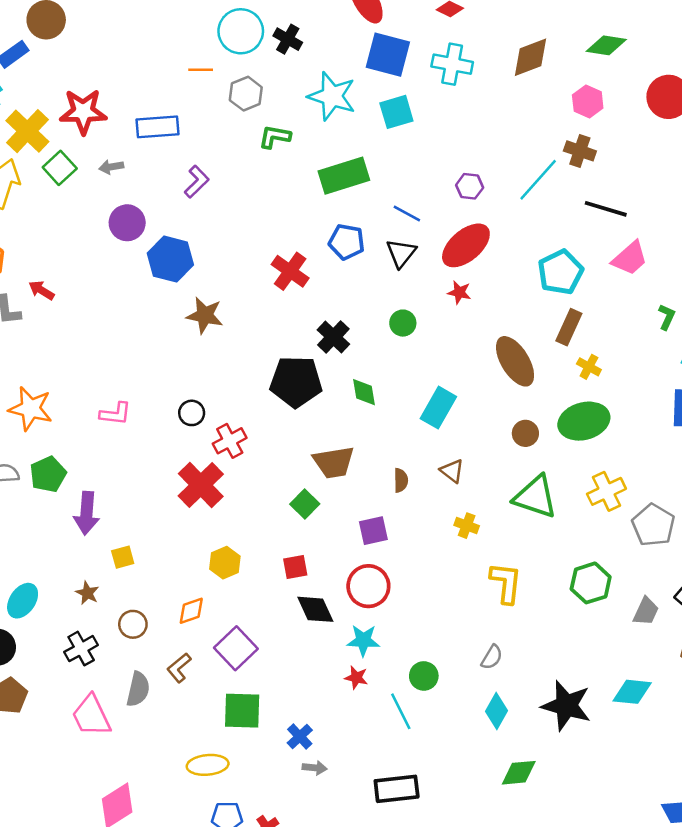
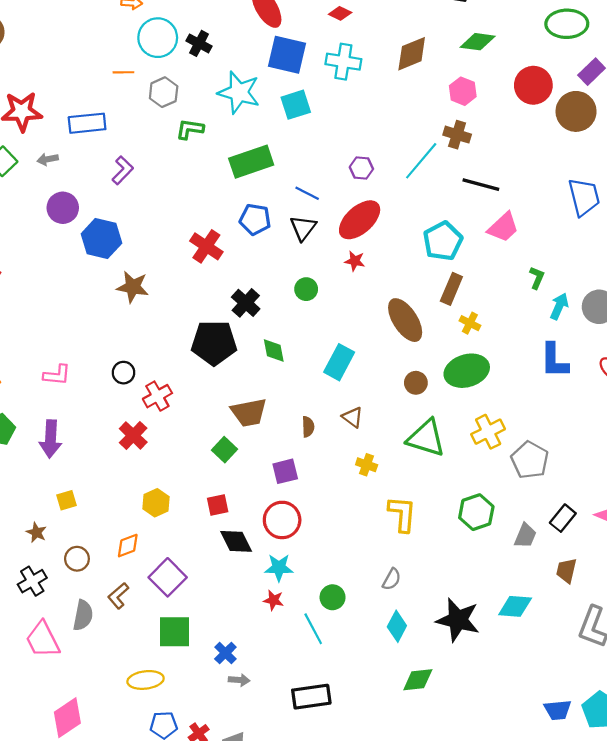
red cross: (201, 485) -> (133, 435), size x0.7
purple arrow: (86, 513) -> (51, 439), moved

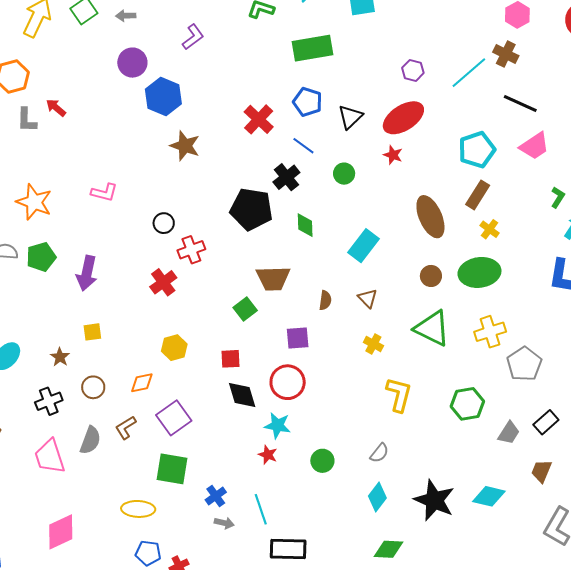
blue line: (307, 193) -> (303, 146), moved
pink L-shape: (57, 375) -> (104, 192), moved
cyan line: (313, 629) -> (261, 509), moved

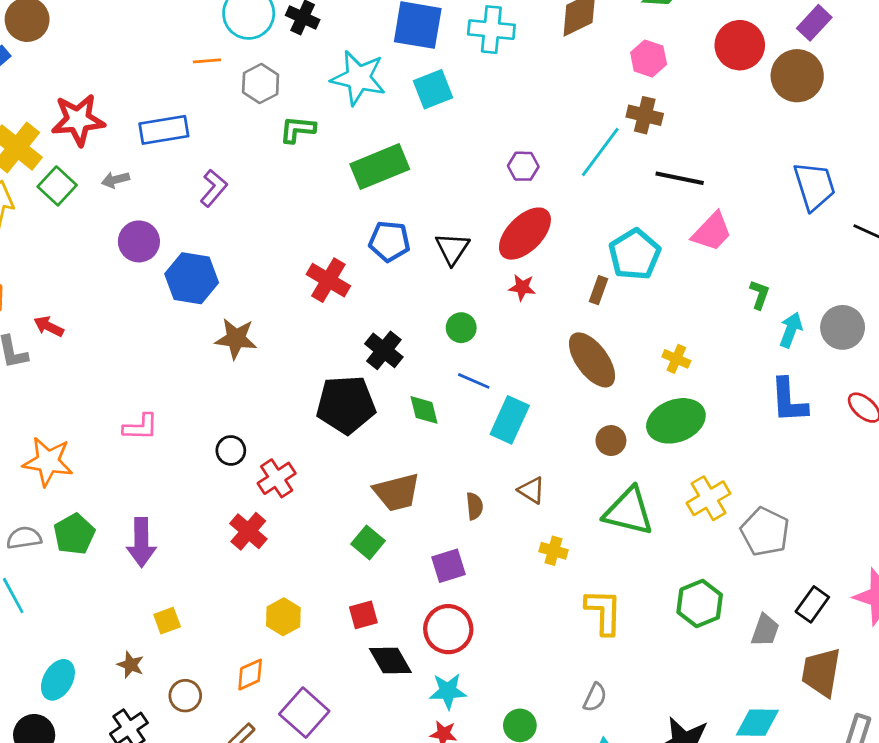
blue line: (303, 146) -> (474, 381), moved
brown rectangle: (478, 195) -> (598, 290), moved, size x0.7
brown trapezoid: (541, 471) -> (821, 672), size x1.5

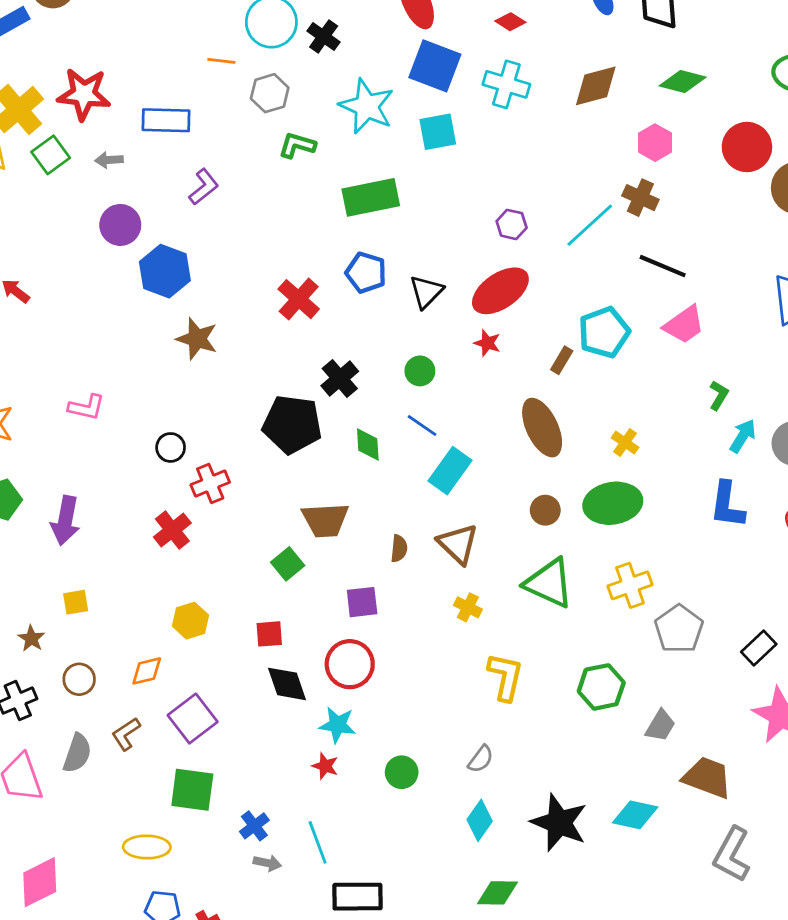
brown triangle: (532, 490) -> (458, 544), size x1.5
black rectangle: (812, 604) -> (759, 648), moved
brown trapezoid: (821, 672) -> (707, 777), turned 90

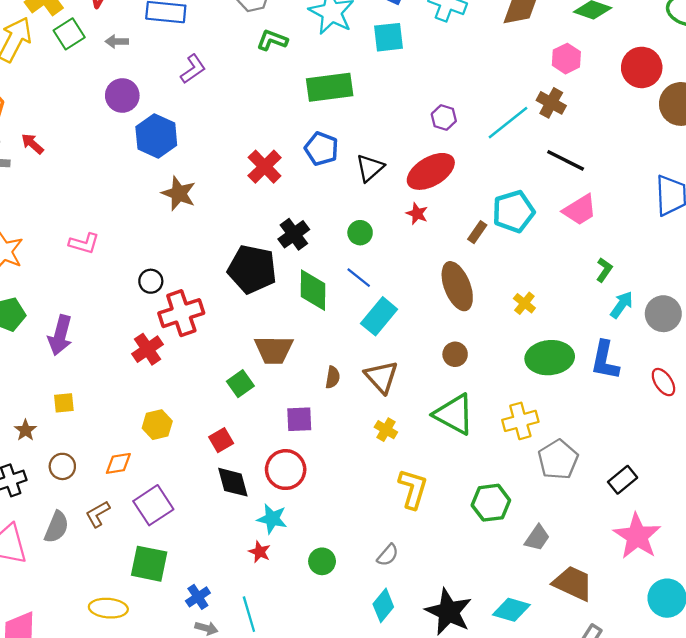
green diamond: (368, 445) -> (313, 290), size x1.5
red cross: (210, 484) -> (181, 313), size x1.4
green ellipse: (613, 503) -> (550, 358), moved
red square: (269, 634) -> (221, 440), turned -30

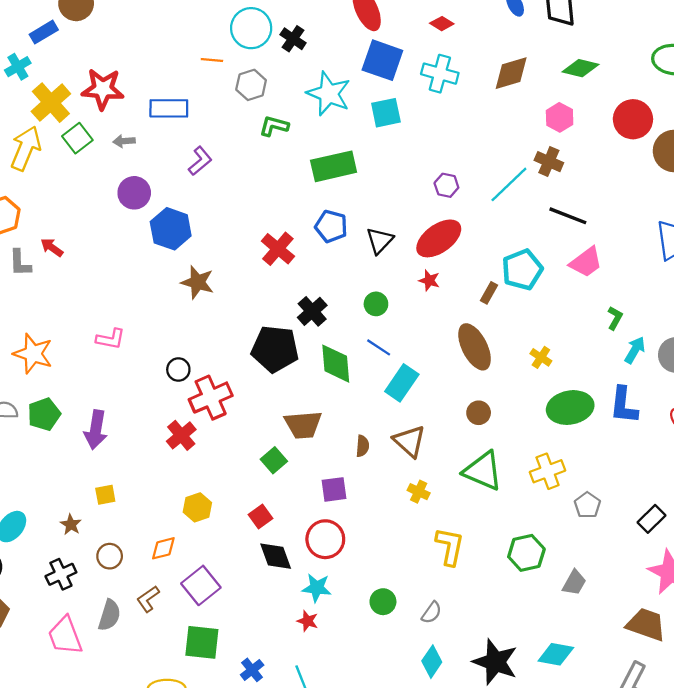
gray pentagon: (558, 460) -> (587, 505), size x0.7
green circle: (322, 561) -> (383, 602), moved
brown trapezoid: (573, 583) -> (646, 625), moved

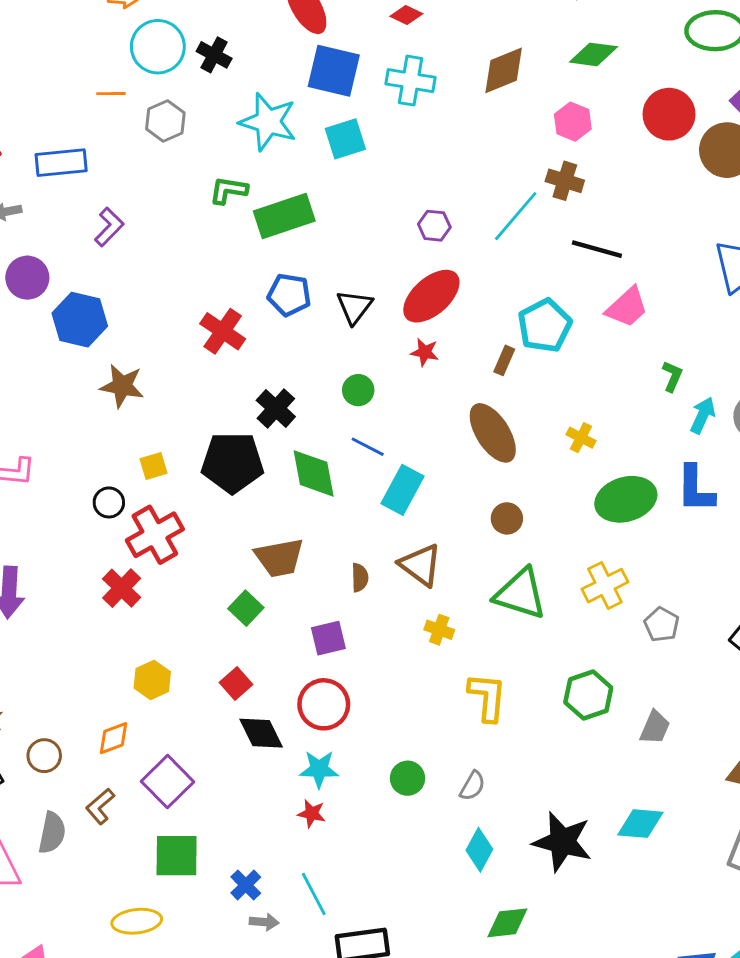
green L-shape: (274, 126) -> (228, 190), moved
yellow square: (105, 495) -> (153, 466), moved

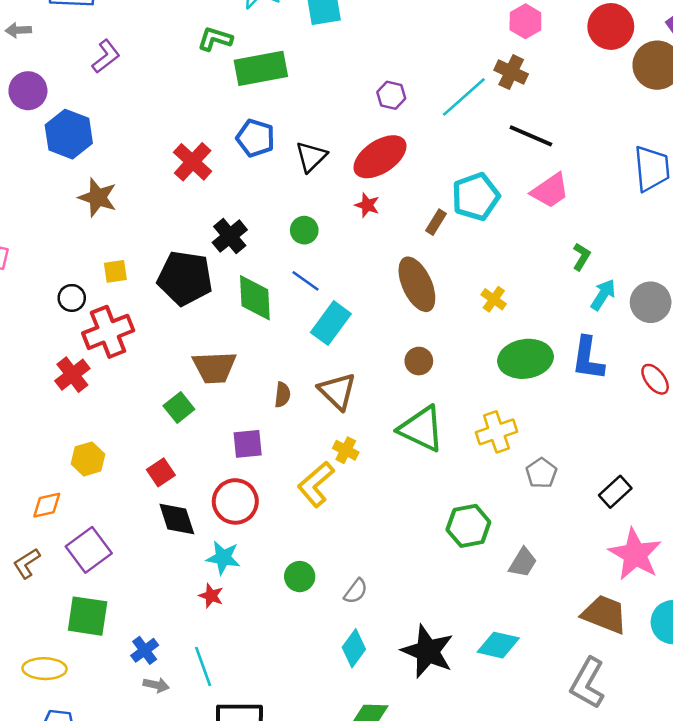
yellow L-shape: (487, 697) -> (316, 484), moved, turned -144

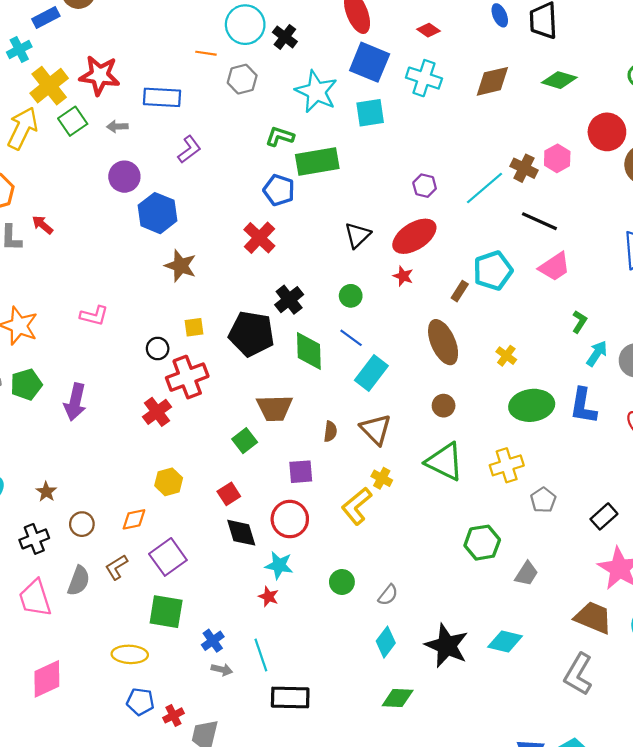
pink hexagon: (525, 21) -> (557, 158), moved
blue pentagon: (255, 138) -> (279, 190), moved

